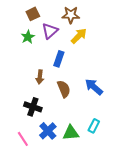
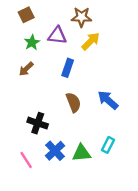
brown square: (33, 14) -> (26, 15), moved
purple triangle: (50, 31) -> (57, 36), turned 48
brown arrow: (40, 77) -> (26, 69), moved, turned 40

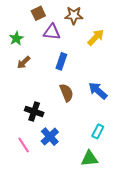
brown square: (26, 15) -> (38, 13), moved
yellow arrow: (91, 41) -> (96, 37), moved
green star: (32, 42) -> (16, 38), moved
green triangle: (81, 153) -> (89, 159), moved

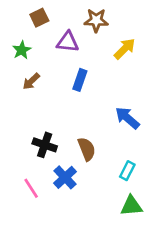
brown square: (38, 13) -> (39, 18), moved
brown semicircle: (66, 93) -> (87, 149), moved
green triangle: (89, 159) -> (131, 206), moved

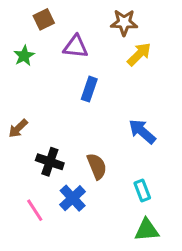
brown star: (96, 20) -> (124, 22), moved
brown arrow: (31, 81) -> (18, 128), moved
cyan rectangle: (127, 171) -> (142, 191), turned -48

